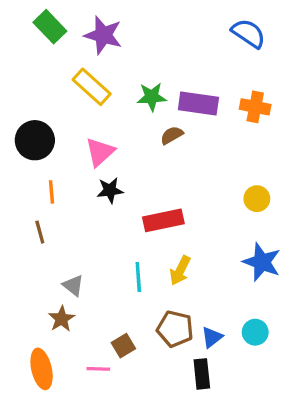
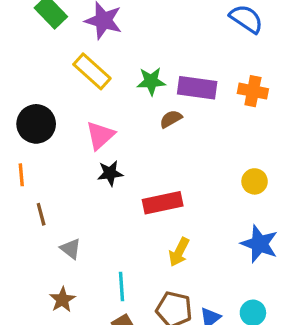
orange line: (52, 192) -> (21, 175), moved
cyan line: (138, 277) -> (122, 287), moved
gray triangle: (73, 285) -> (71, 249), moved

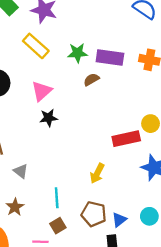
red rectangle: (163, 203) -> (126, 139), moved

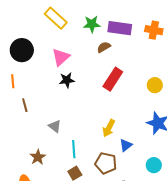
red rectangle: (126, 139) -> (113, 79), moved, turned -45
gray triangle: (21, 171) -> (55, 126), moved
blue triangle: (119, 220) -> (126, 145), moved

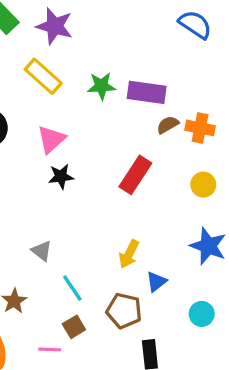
orange cross: (154, 30) -> (200, 128), moved
brown semicircle: (104, 47) -> (168, 125), moved
cyan line: (74, 149) -> (72, 288), turned -30

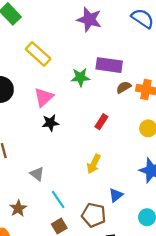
purple star: (55, 26) -> (89, 20), moved
green star: (101, 86) -> (80, 77), moved
red rectangle: (135, 175) -> (101, 122), size x0.6
yellow arrow: (129, 254) -> (94, 164), moved

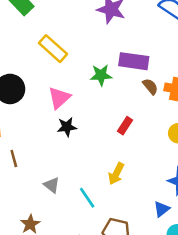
brown semicircle: (124, 87) -> (150, 86), turned 80
blue triangle: (116, 195) -> (162, 209), moved
cyan line: (58, 199) -> (87, 198), moved

